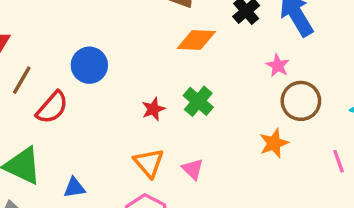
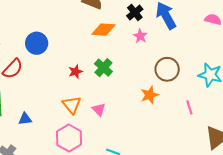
pink star: (278, 66) -> (140, 36), moved

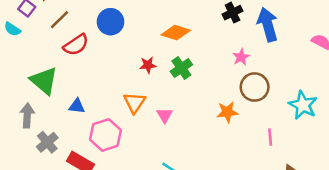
orange diamond: (103, 30) -> (176, 33), moved
pink star: (140, 36) -> (241, 57), moved
pink hexagon: (69, 138) -> (105, 135), moved

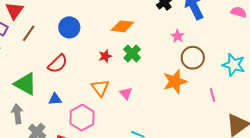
red semicircle: (76, 45) -> (58, 64), moved
orange star: (227, 112) -> (175, 82), size x1.4

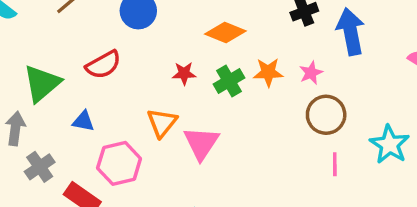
orange star: (175, 82) -> (268, 72), moved, size x0.7
green triangle: (25, 84) -> (42, 83), turned 35
pink triangle: (126, 93) -> (201, 143), size x1.6
pink line: (212, 95) -> (335, 164), moved

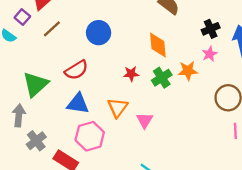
orange diamond: (225, 32) -> (158, 45), turned 65
pink star: (311, 73) -> (210, 54), moved
blue triangle: (83, 121) -> (78, 104), moved, size x1.5
pink triangle: (201, 143) -> (145, 120), size x0.7

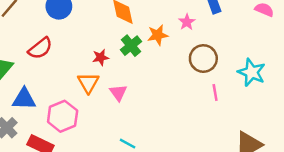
pink star: (210, 54) -> (187, 22), moved
red star: (131, 74) -> (101, 57), moved
blue triangle: (78, 104) -> (24, 99), moved

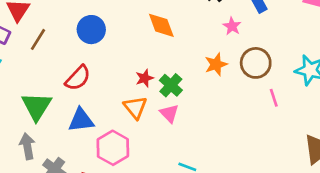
orange star: (158, 35) -> (216, 64), moved
green cross: (131, 46) -> (171, 85), moved
blue triangle: (24, 99) -> (81, 120), moved

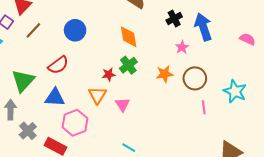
green cross: (171, 85) -> (128, 65), moved

